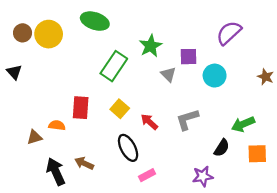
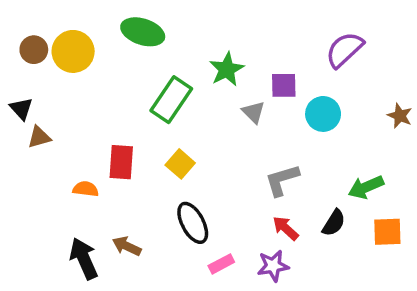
red arrow: (149, 122) -> (286, 228), moved
brown triangle: (34, 137) -> (39, 137), moved
purple star: (203, 176) -> (273, 266), moved

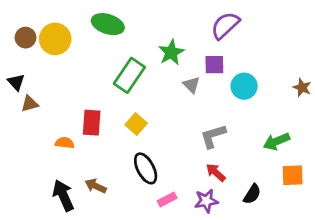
purple semicircle: (344, 50) -> (225, 25), moved
black semicircle: (334, 223) -> (252, 194), moved

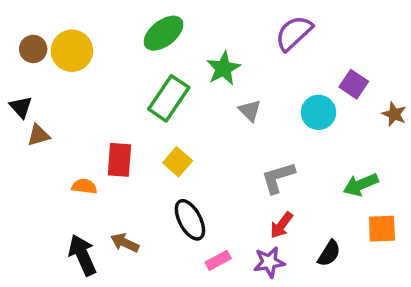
green ellipse: (108, 24) -> (164, 33), moved, turned -56
purple square: (214, 65) -> (354, 84), moved, turned 35
red arrow: (216, 173) -> (282, 225), turned -95

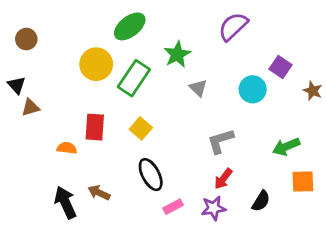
yellow circle: (72, 51) -> (96, 64), moved

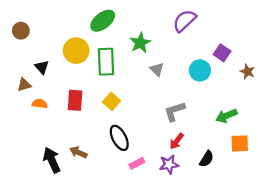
green rectangle: (134, 78) -> (106, 62), turned -36
black triangle: (17, 85) -> (42, 67), moved
orange semicircle: (67, 148) -> (40, 104), moved

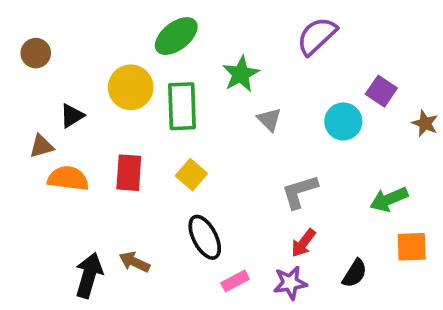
black triangle: (42, 67) -> (72, 116), turned 40
orange semicircle: (40, 104) -> (68, 178), size x1.5
black arrow: (52, 160) -> (89, 275), turned 40

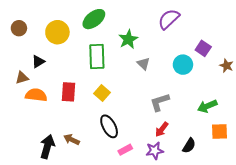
yellow circle: (131, 87) -> (57, 32), moved

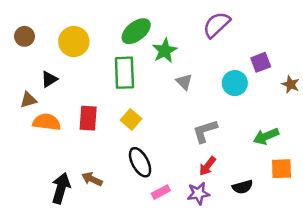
green ellipse: (94, 19) -> (136, 31), moved
purple square: (203, 48) -> (261, 62), turned 35
black semicircle: (189, 146) -> (243, 187), turned 42

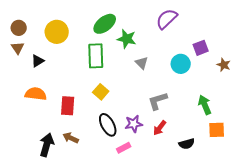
green star: (165, 51) -> (127, 39), turned -30
brown triangle: (28, 100) -> (18, 48), moved, turned -48
red rectangle: (88, 118) -> (68, 106), moved
green arrow: (266, 136) -> (205, 105), turned 90
purple star: (198, 193) -> (134, 124), moved

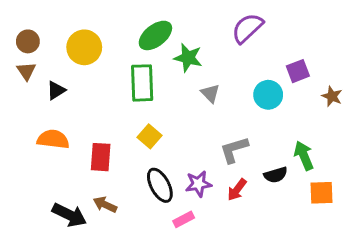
black semicircle: (187, 144) -> (276, 175), moved
black arrow: (47, 145) -> (69, 215), turned 100

